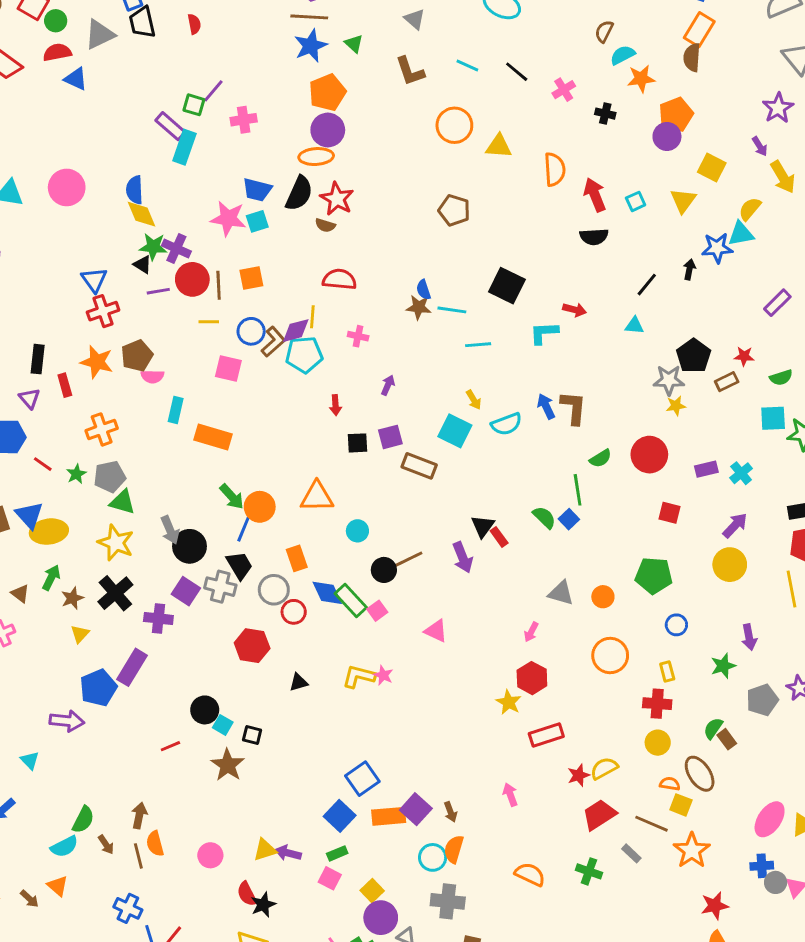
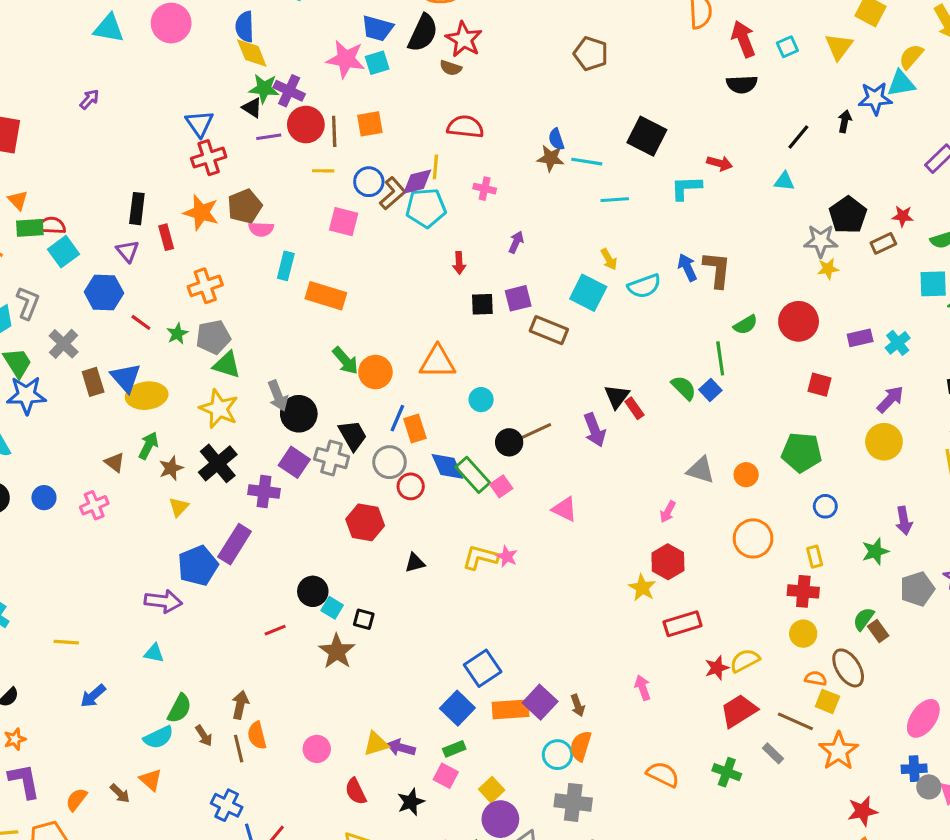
blue line: (243, 529) -> (397, 418), moved
cyan triangle: (30, 760) -> (154, 653), moved, turned -36
black star: (263, 905) -> (411, 802), moved

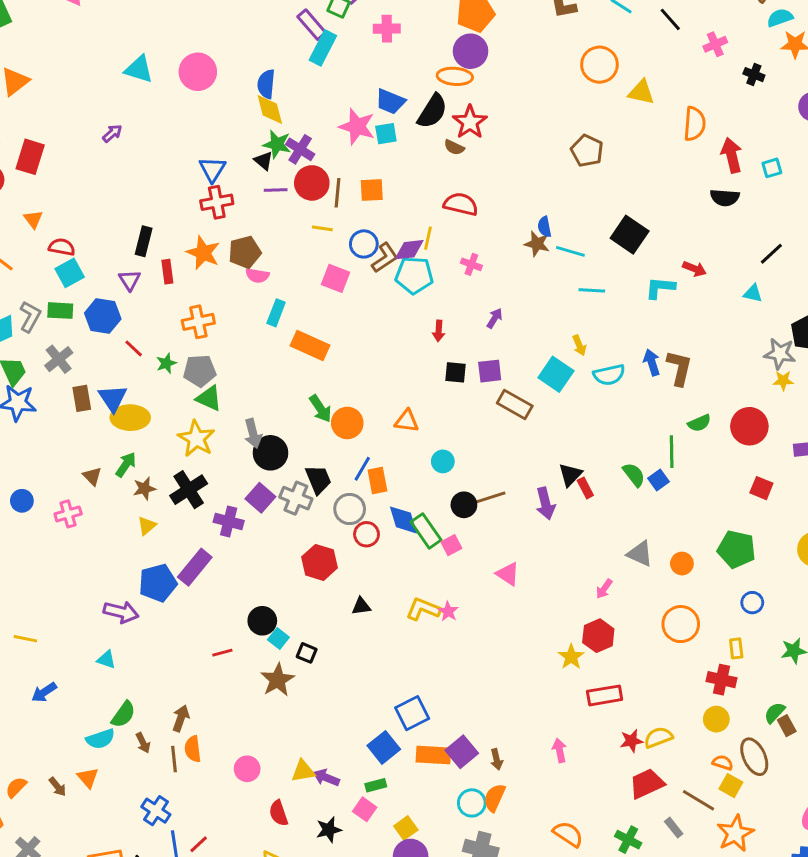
green rectangle: (30, 228) -> (60, 311), moved
orange triangle: (438, 362) -> (407, 421), size x0.7

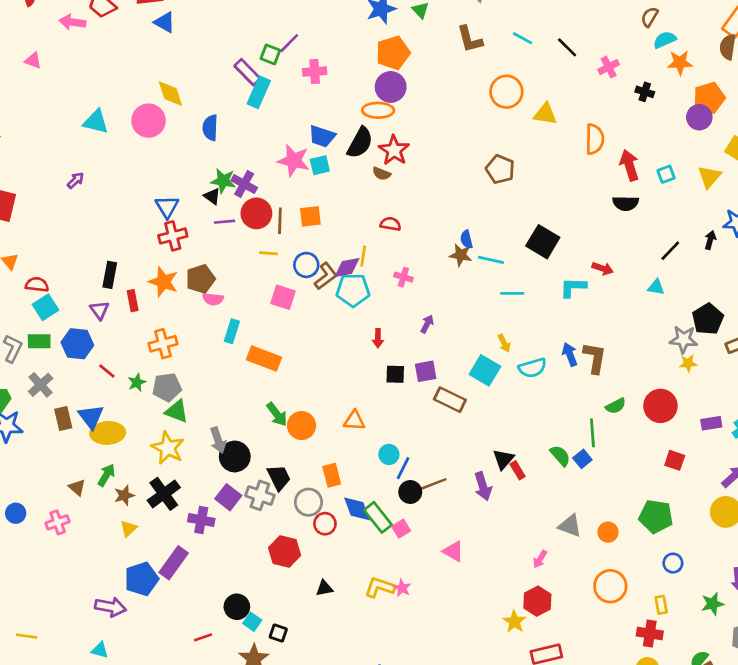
yellow diamond: (270, 110) -> (170, 94), moved
red semicircle: (461, 204) -> (391, 224), size x0.7
blue line: (362, 469) -> (403, 468), moved

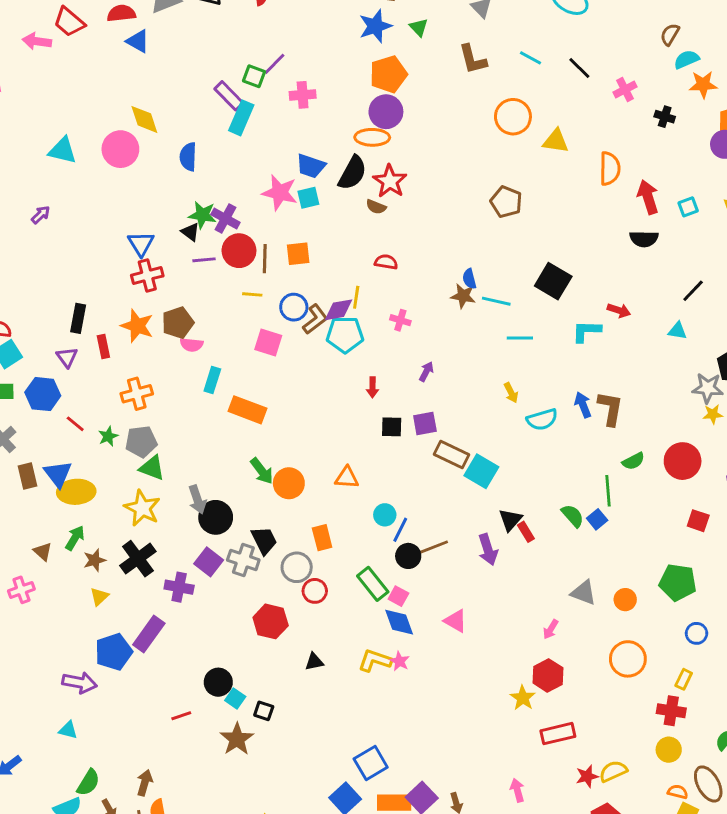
cyan square: (485, 370) -> (481, 471), moved
blue diamond: (357, 509) -> (399, 622), moved
pink square: (401, 529) -> (398, 596), turned -30
yellow rectangle: (661, 605) -> (684, 679), turned 36

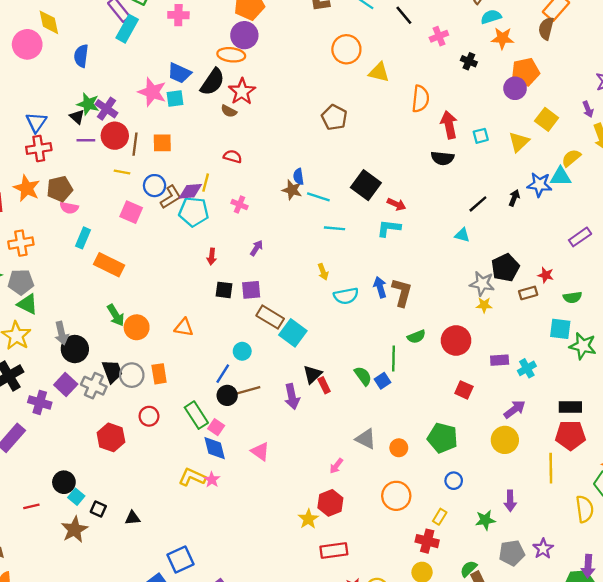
red arrow: (619, 310) -> (396, 204), moved
cyan circle: (385, 515) -> (242, 351), moved
gray circle: (297, 567) -> (132, 375), moved
black triangle: (314, 662) -> (133, 518), moved

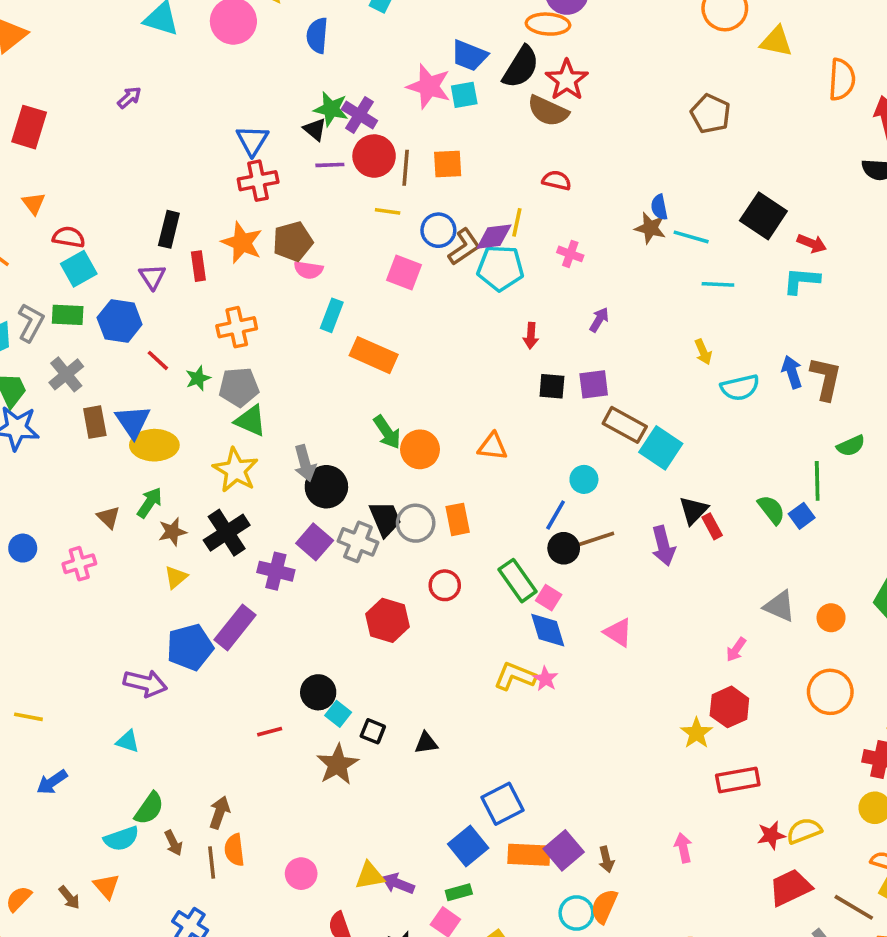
brown semicircle: (229, 111) -> (548, 111), size x1.6

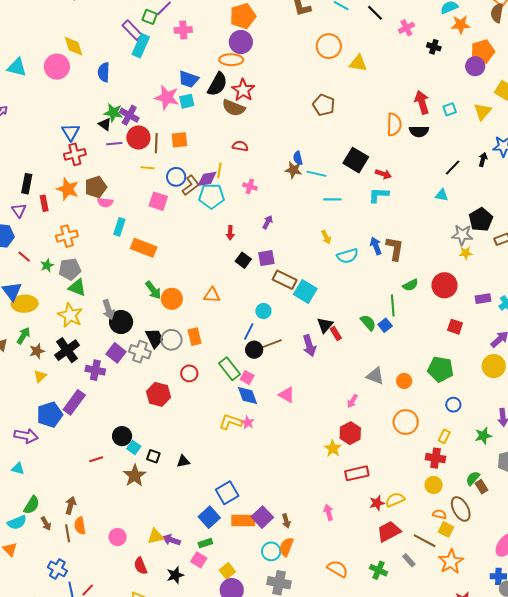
orange semicircle: (842, 80) -> (394, 124), moved
black square: (552, 386) -> (243, 260), turned 35

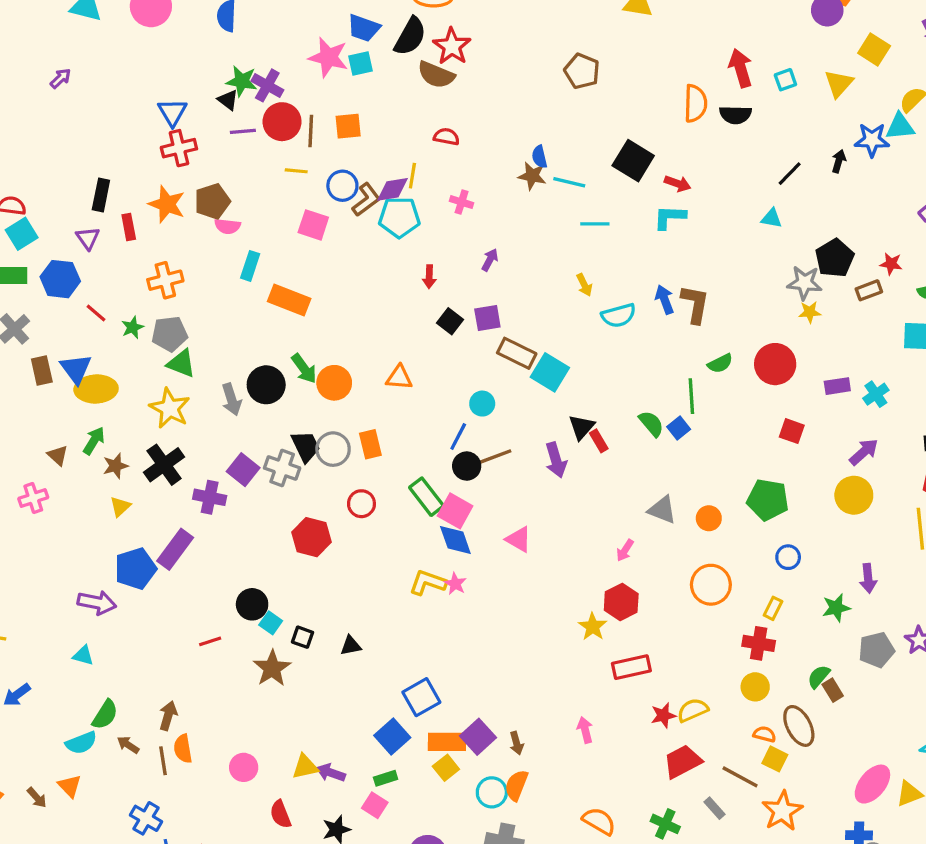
black circle: (121, 322) -> (266, 385), moved
pink square: (247, 377) -> (455, 511), size x1.5
brown arrow: (46, 524) -> (128, 745), turned 152
yellow square: (227, 571) -> (446, 768), moved

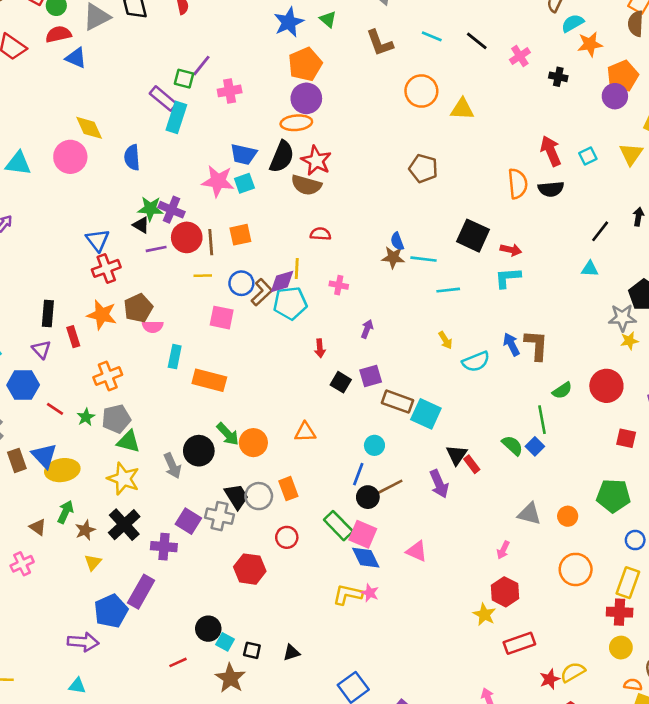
yellow rectangle: (773, 608) -> (628, 583), size x1.6

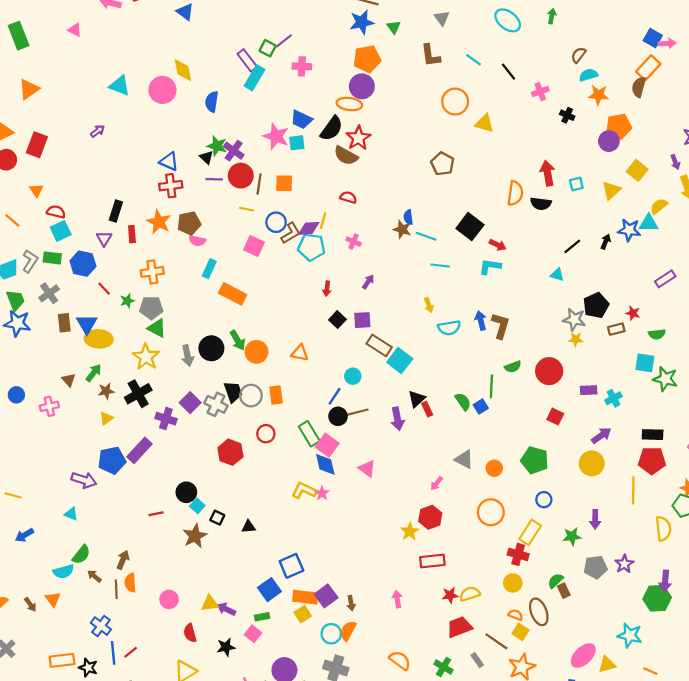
blue triangle: (98, 240) -> (169, 161), turned -42

